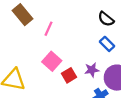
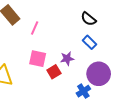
pink square: (52, 61) -> (38, 59), turned -30
purple star: (92, 70) -> (67, 59), moved

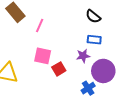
blue rectangle: (89, 42) -> (94, 40), turned -40
purple star: (67, 59) -> (83, 56), moved

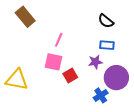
pink line: (40, 25) -> (59, 40), moved

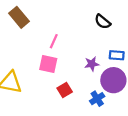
blue rectangle: (107, 45) -> (117, 55), moved
red square: (70, 75) -> (65, 90), moved

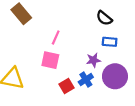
blue rectangle: (117, 55) -> (110, 42), moved
blue cross: (97, 99) -> (86, 80), moved

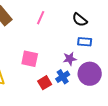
pink line: (56, 37) -> (41, 18), moved

